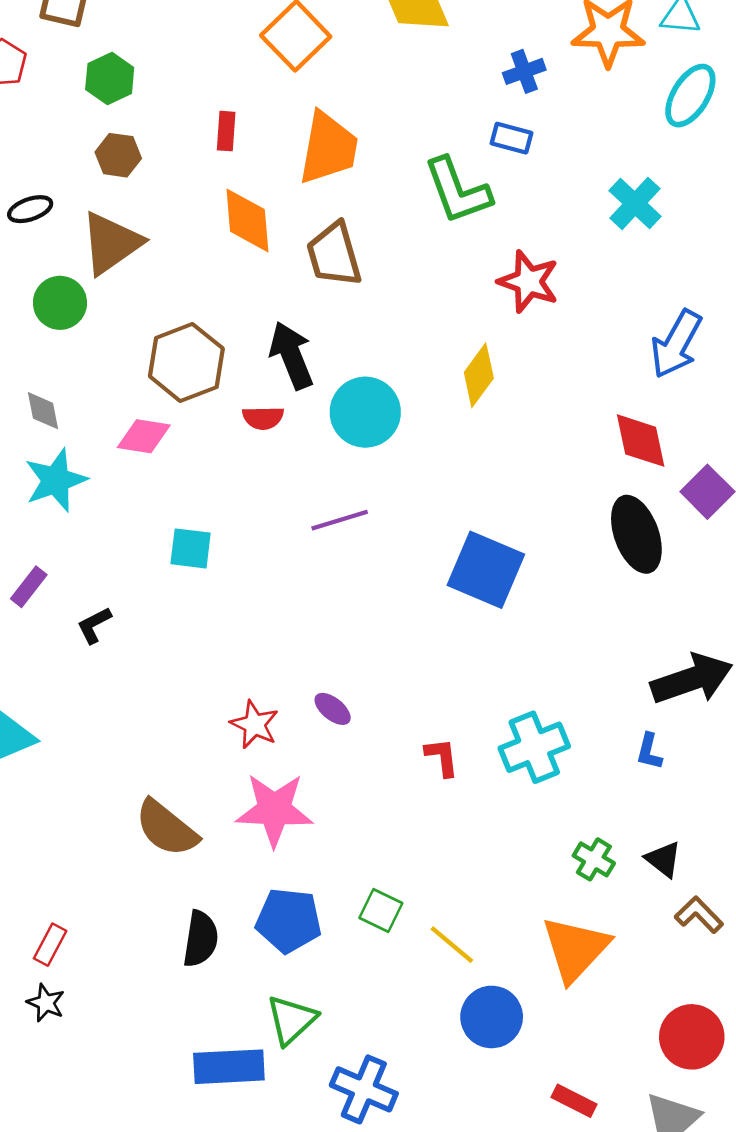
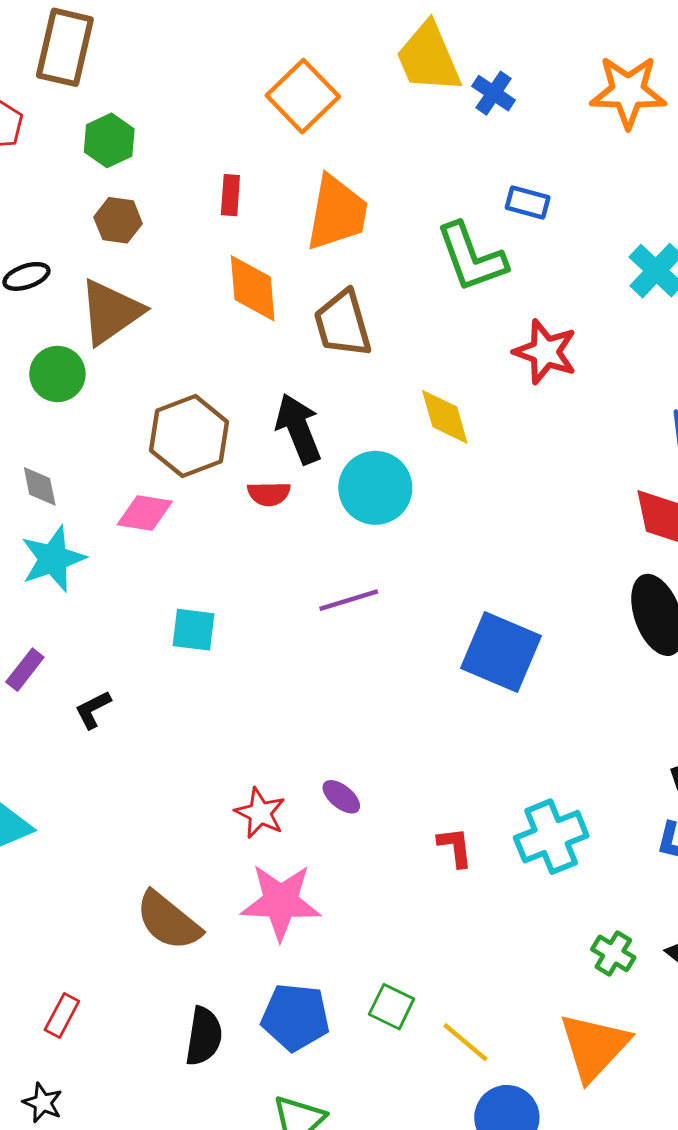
blue cross: (524, 71) -> (494, 93), moved, turned -36
yellow diamond: (479, 375) -> (445, 417), moved, turned -52
red rectangle: (50, 945) -> (62, 1016), moved

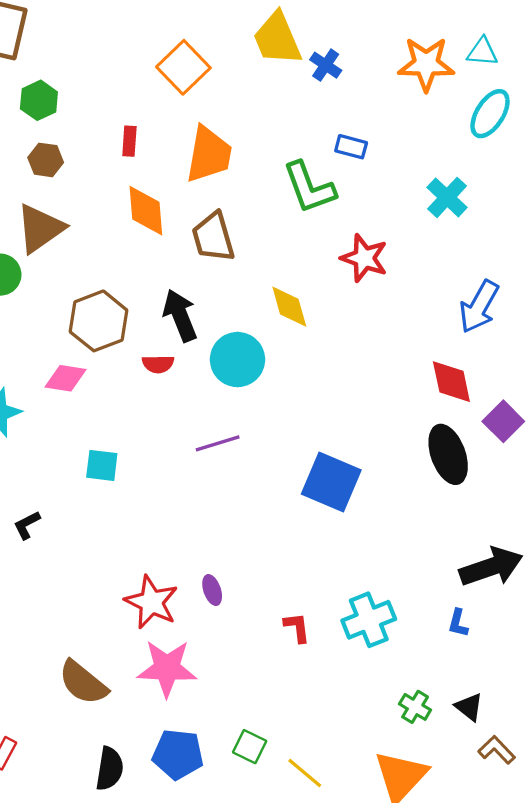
purple ellipse: (341, 797) -> (212, 590), turned 32
red star: (260, 813) -> (151, 602), size x1.4

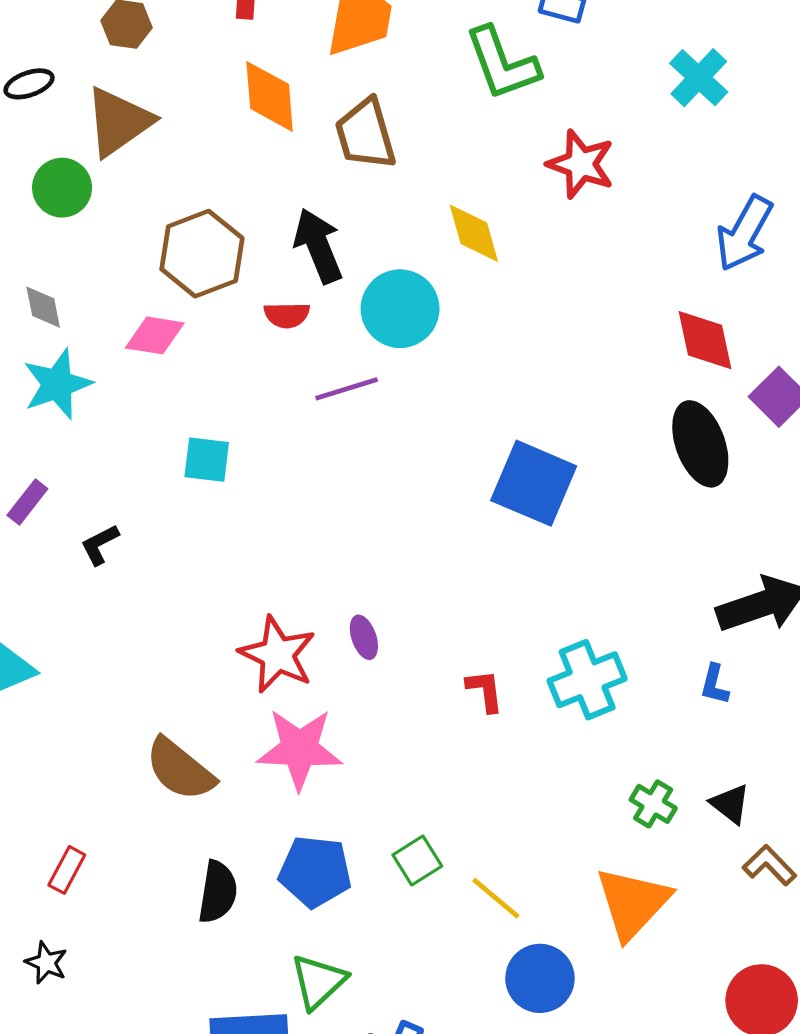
purple line: (218, 443) -> (347, 389), moved
green square: (250, 747) -> (417, 861), turned 32

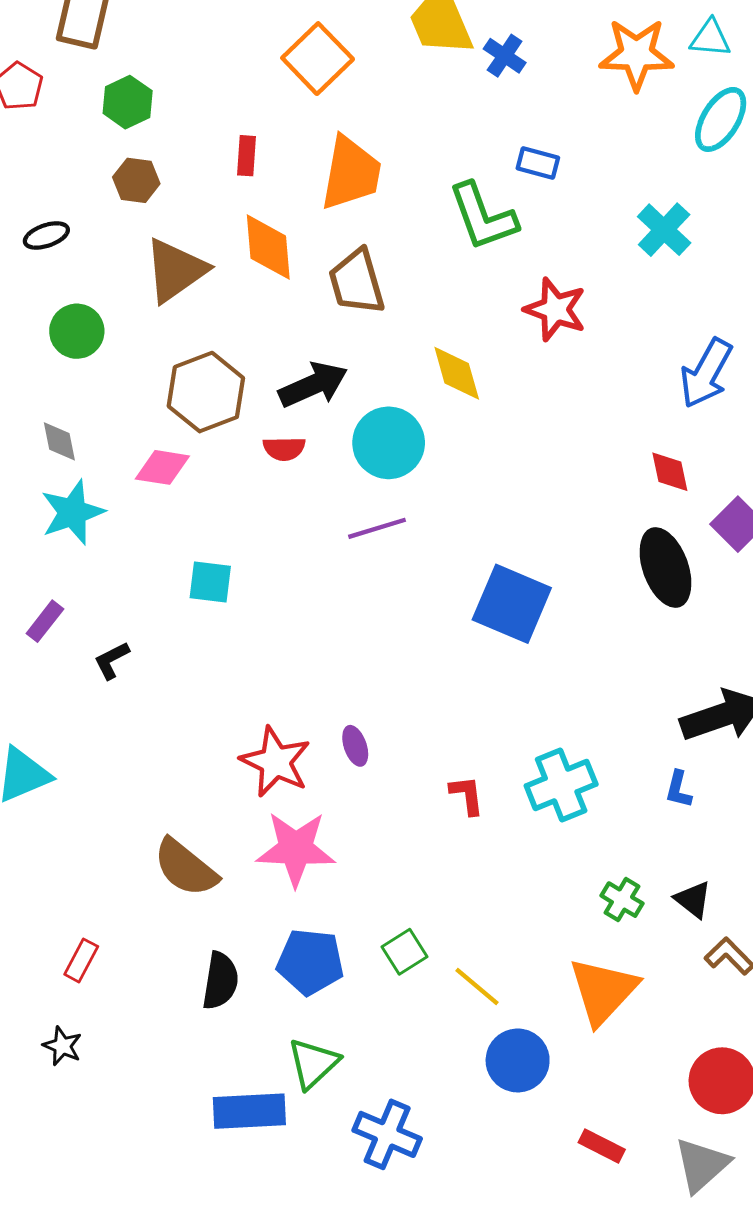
brown triangle: (119, 122) -> (175, 270), moved
black arrow: (318, 246) -> (313, 385), turned 88
red diamond: (705, 340) -> (670, 472), size x0.7
purple line: (347, 389) -> (377, 528), moved

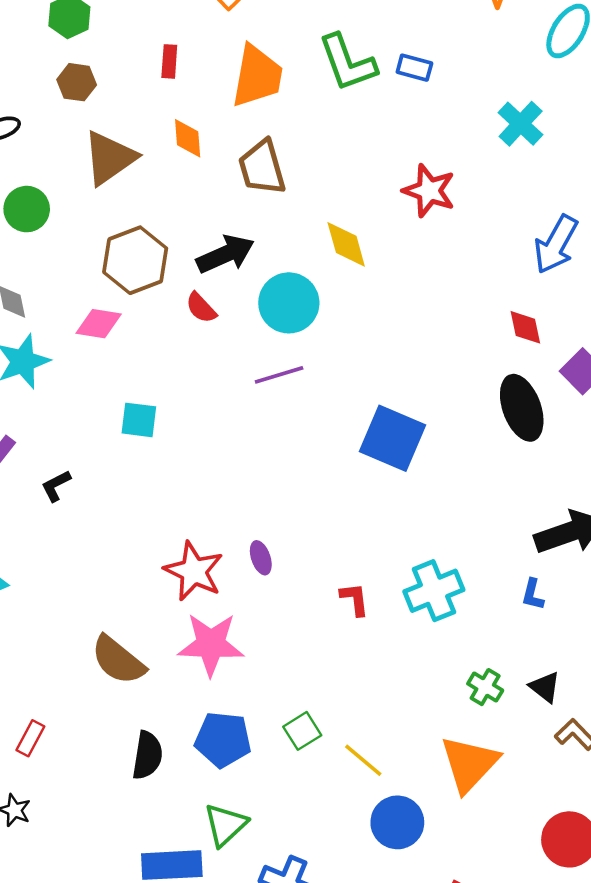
green L-shape: (483, 217) -> (347, 63), moved
orange diamond: (268, 247) -> (188, 138), size x0.7
red semicircle: (284, 449) -> (201, 308), turned 48

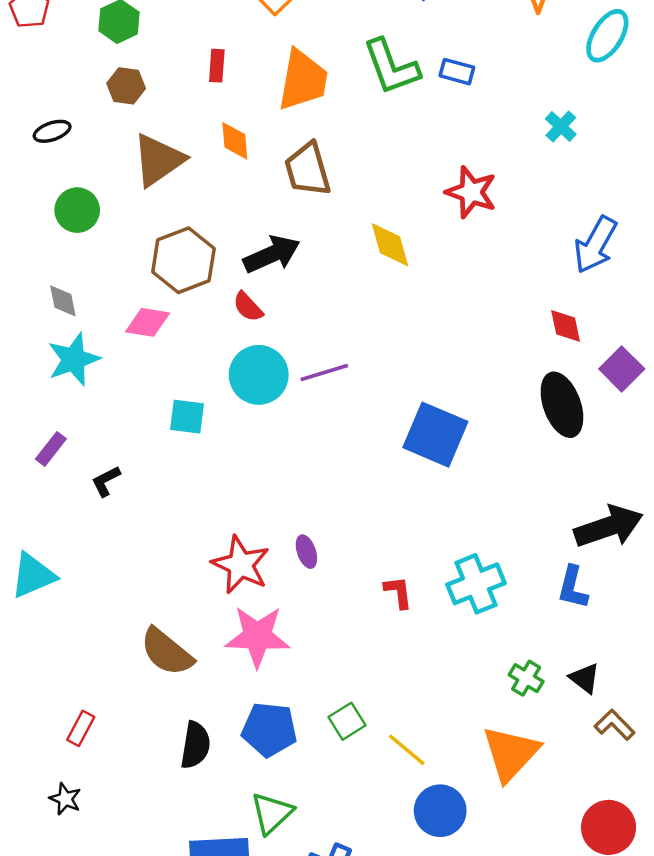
cyan cross: (521, 124) -> (561, 127), size x0.7
cyan circle: (289, 303) -> (259, 375), moved
blue L-shape: (533, 594) -> (573, 587), size x1.4

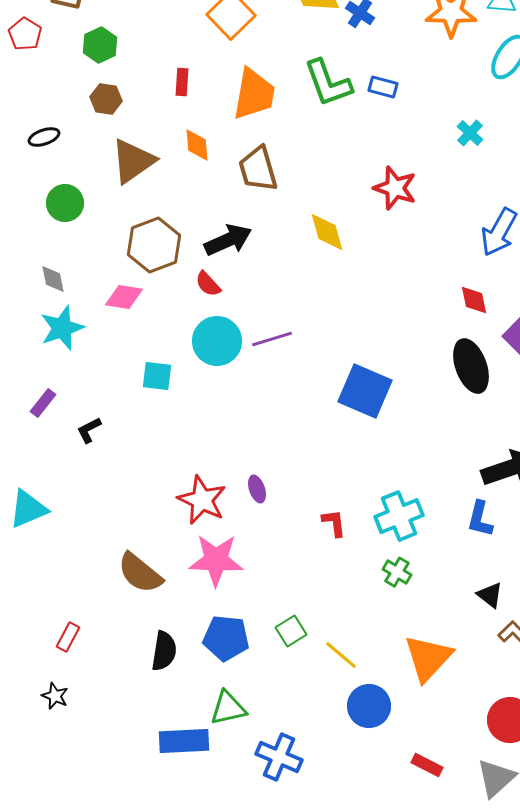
green cross: (526, 678) -> (397, 572), moved
green triangle: (272, 813) -> (228, 708), turned 30

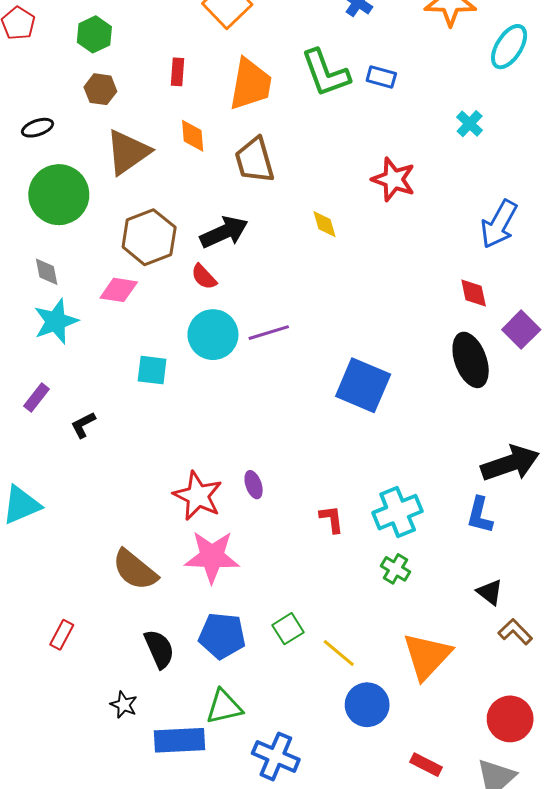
green circle: (65, 203) -> (59, 195), size x1.6
yellow diamond: (327, 232) -> (325, 224), size x0.7
black semicircle: (164, 651) -> (159, 649), turned -33
black star: (55, 696) -> (124, 705), moved

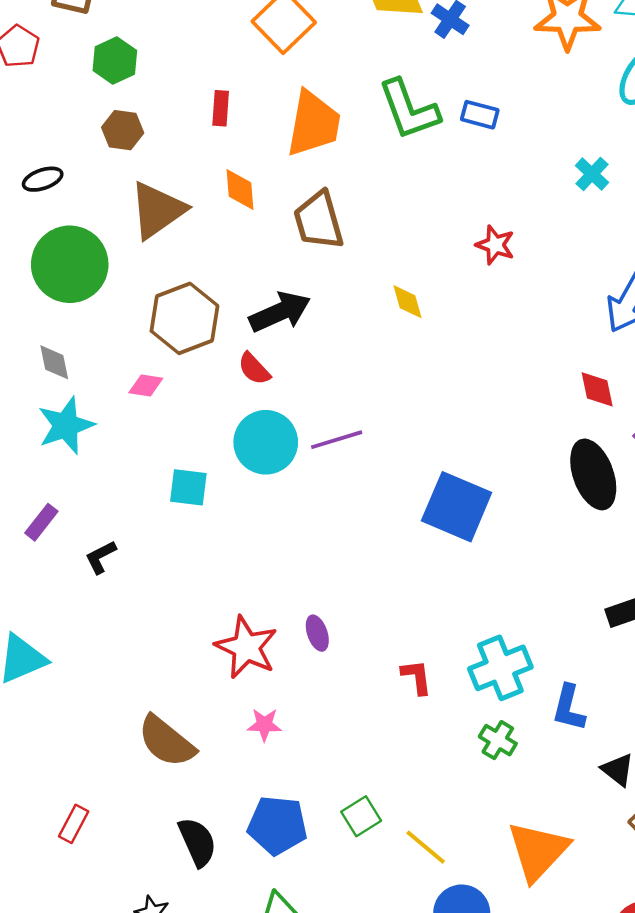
red star: (393, 179) -> (495, 245), size x0.7
pink diamond: (119, 290) -> (146, 385), size x0.7
blue L-shape: (480, 515) -> (569, 708), moved
pink star: (212, 557) -> (264, 725), size x0.5

